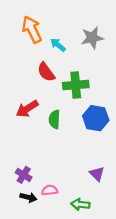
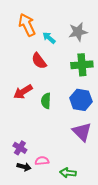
green cross: (76, 85) -> (82, 65), moved
purple triangle: (97, 174) -> (82, 132), moved, size x1.5

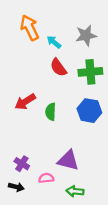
red semicircle: (39, 61) -> (58, 67), moved
purple triangle: (82, 132) -> (68, 160), moved, turned -30
black arrow: (24, 167) -> (16, 187), moved

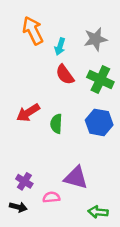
cyan arrow: (54, 42) -> (60, 46), turned -112
green cross: (90, 72) -> (100, 80), turned 30
green arrow: (75, 191) -> (98, 212), moved

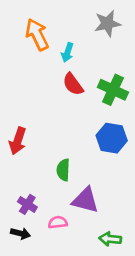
gray star: (95, 39) -> (107, 23), moved
red arrow: (28, 113) -> (18, 141), moved, turned -40
green semicircle: (56, 124) -> (63, 170), moved

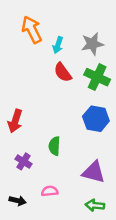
gray star: (107, 23) -> (92, 44), moved
purple triangle: (85, 200) -> (94, 172), moved
purple cross: (27, 204) -> (23, 161), moved

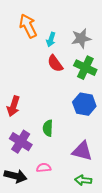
purple cross: (23, 161) -> (21, 142), size x1.5
black arrow: (18, 201) -> (15, 176), size x1.5

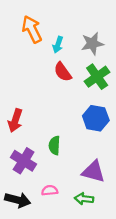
green cross: (85, 68) -> (97, 77), turned 30
green arrow: (83, 180) -> (84, 199), moved

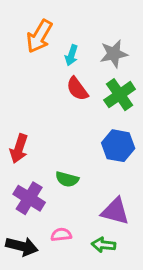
orange arrow: (32, 29) -> (39, 36), turned -124
green semicircle: (54, 145) -> (67, 179), turned -78

